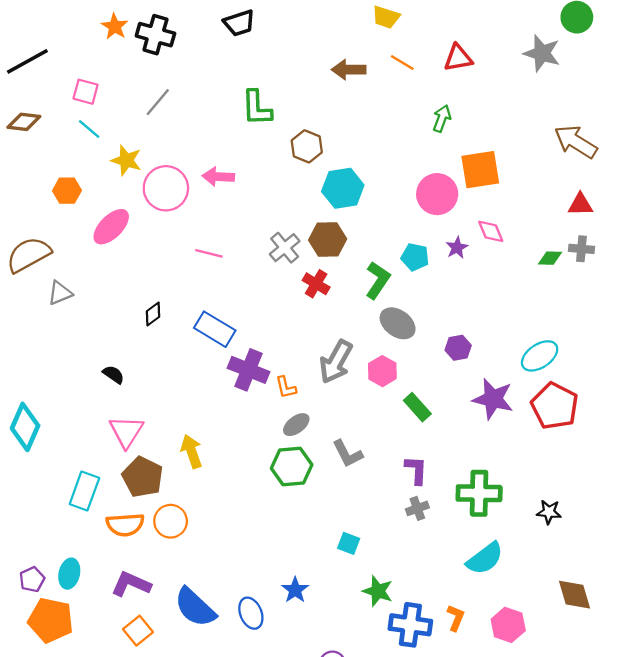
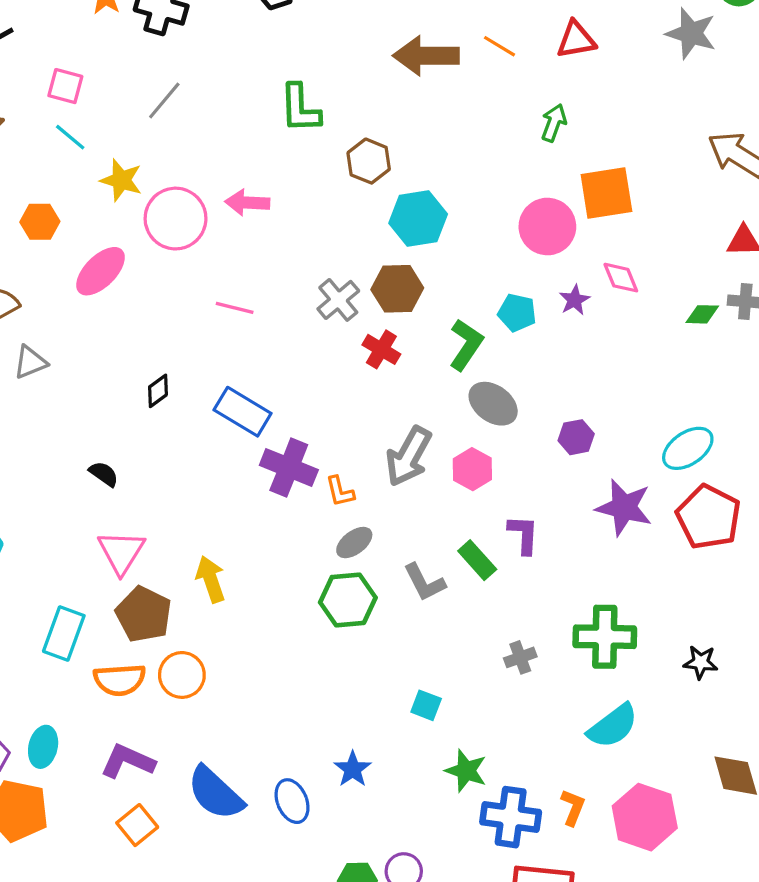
brown arrow: (349, 70) -> (426, 56), size x1.4
green rectangle: (417, 407) -> (477, 560), moved
purple L-shape: (416, 470) -> (523, 535), moved
pink hexagon: (508, 625) -> (645, 817), size x1.4

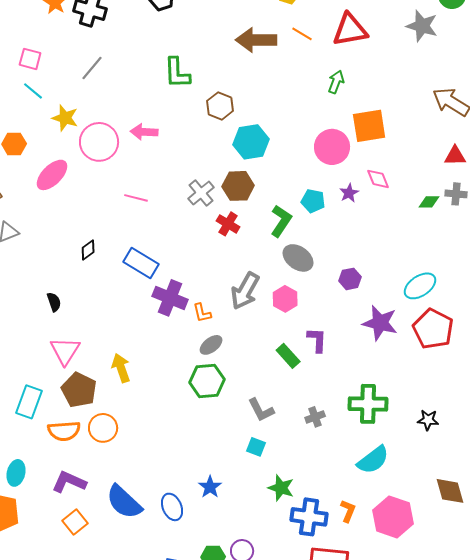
red triangle: (576, 40) -> (350, 30), size x1.4
black semicircle: (104, 474) -> (54, 302), turned 36
gray L-shape: (424, 582) -> (261, 410), moved

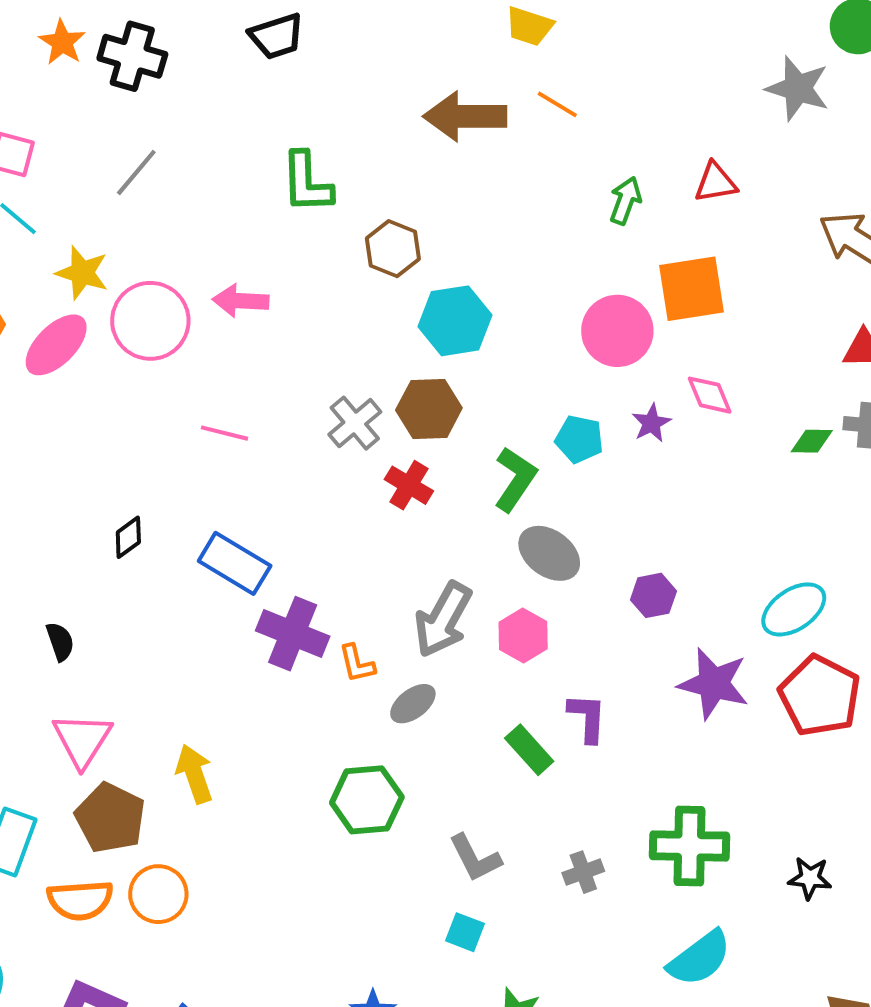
red triangle: (350, 30) -> (716, 183), moved, size x0.6
pink ellipse: (52, 175) -> (56, 345), moved
gray ellipse: (211, 345) -> (413, 704), moved

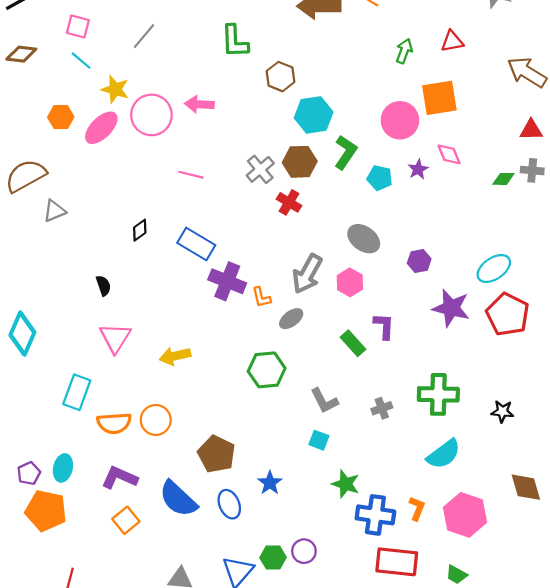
green L-shape: (515, 479) -> (346, 152), moved
yellow arrow: (194, 774) -> (175, 356), turned -84
brown pentagon: (110, 818) -> (217, 454), moved

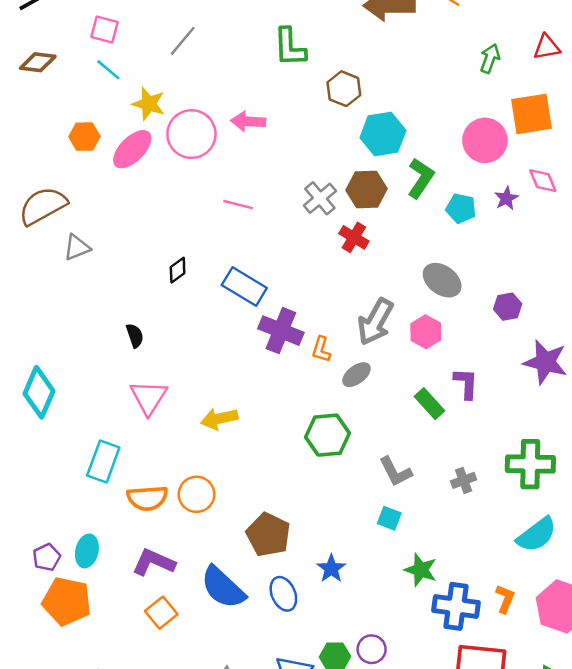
orange L-shape: (261, 297) -> (321, 349), turned 30

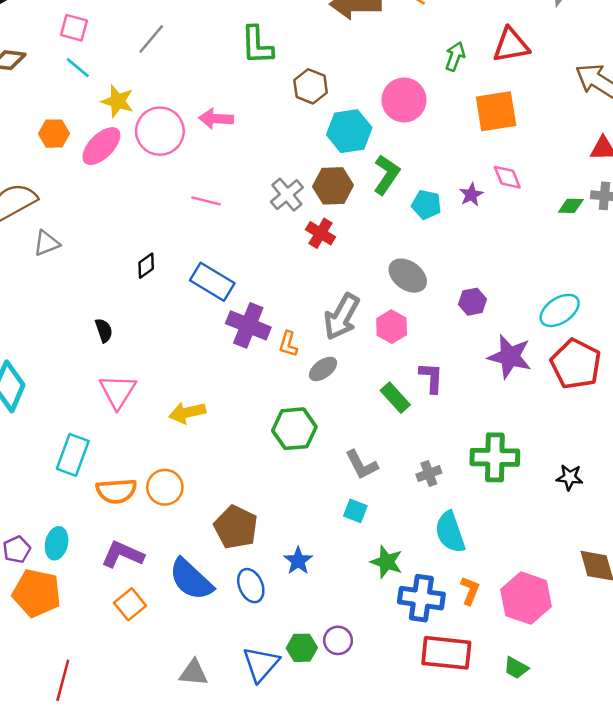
red triangle: (547, 47) -> (511, 45), size x1.4
pink circle: (485, 140) -> (404, 100), moved
cyan semicircle: (537, 535) -> (450, 532), moved, turned 108

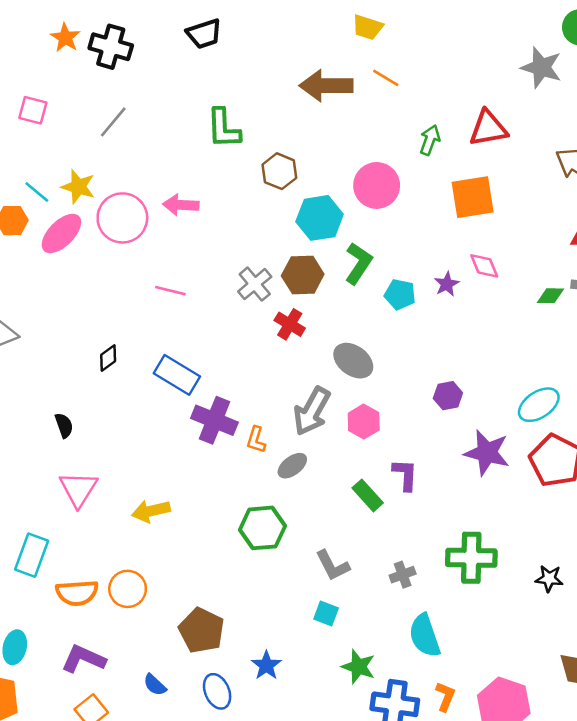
cyan line: (78, 68) -> (37, 192), moved
gray ellipse: (408, 276) -> (353, 361), moved
blue semicircle: (191, 579) -> (155, 685), size x0.5

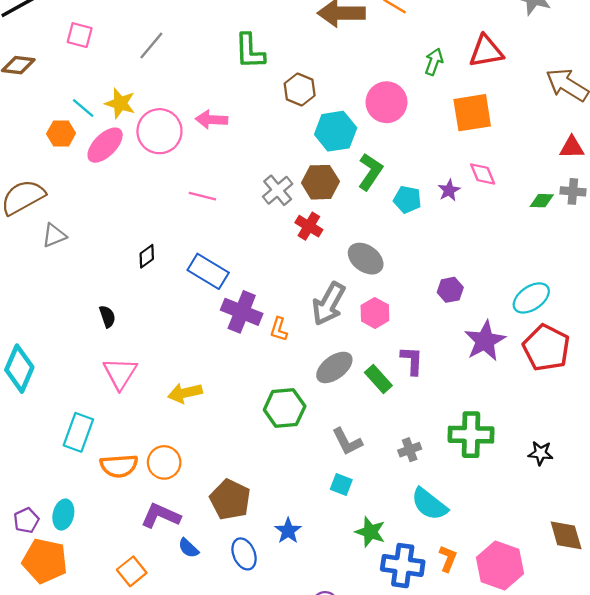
purple star: (487, 453) -> (485, 341), turned 30
gray ellipse: (292, 466) -> (334, 367), moved, size x1.4
cyan semicircle: (425, 636) -> (429, 504), turned -33
purple L-shape: (83, 659) -> (161, 516), moved

